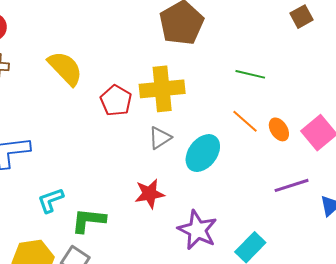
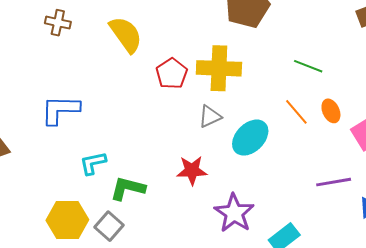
orange ellipse: (279, 129) -> (331, 111), moved

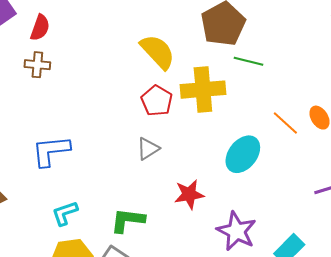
yellow semicircle: (126, 34) -> (158, 52), moved
green line: (308, 66) -> (248, 61), moved
gray triangle: (210, 116) -> (148, 149), moved
cyan L-shape: (93, 163) -> (65, 213), moved

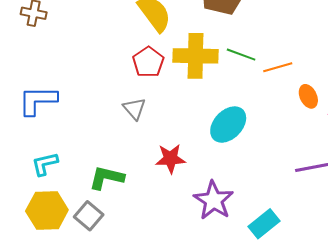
green line: (248, 61) -> (241, 55), moved
orange line: (285, 123) -> (278, 67), moved, turned -64
gray triangle: (148, 149) -> (134, 109), turned -45

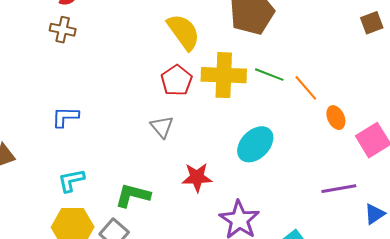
orange line: (278, 67) -> (306, 88), turned 64
blue L-shape: (38, 100) -> (65, 117), size x0.7

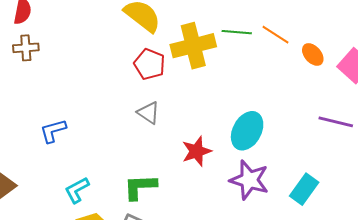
cyan ellipse: (255, 144) -> (247, 131), moved
purple line: (339, 189) -> (336, 122), turned 40

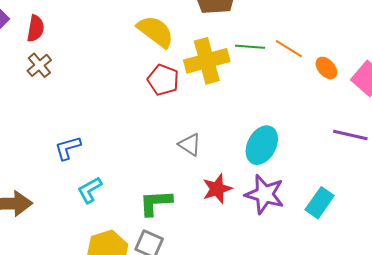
brown cross: (26, 48) -> (39, 65), turned -35
gray triangle: (148, 113) -> (190, 145), moved
red star: (197, 151) -> (217, 189), moved
cyan L-shape: (77, 190) -> (90, 190), moved

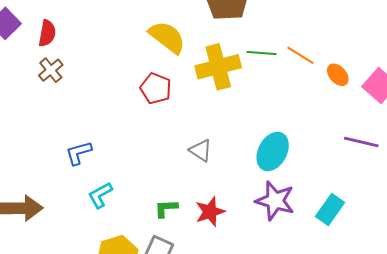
red pentagon: (163, 80) -> (156, 88), moved
red star: (217, 189) -> (210, 212), moved
green L-shape: (156, 203) -> (166, 208), size x0.7

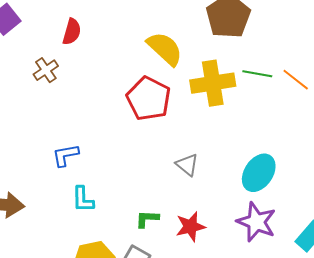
red semicircle: (47, 33) -> (72, 32), moved
red pentagon: (156, 88) -> (149, 99), size x1.4
cyan L-shape: (100, 195) -> (83, 199), turned -68

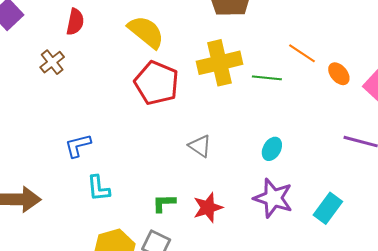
yellow semicircle: (165, 49) -> (146, 32), moved
green line: (257, 74) -> (267, 78), moved
cyan ellipse: (259, 173) -> (272, 149), size x0.6

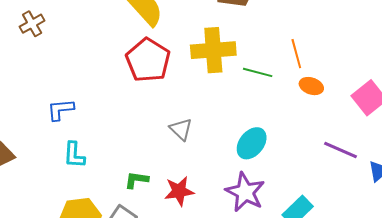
orange line: (302, 53) -> (296, 54), turned 32
brown cross: (52, 62) -> (32, 24), moved
orange ellipse: (339, 74) -> (311, 86), moved, turned -40
cyan ellipse: (272, 149) -> (252, 143), size x1.4

